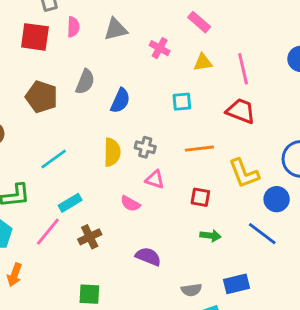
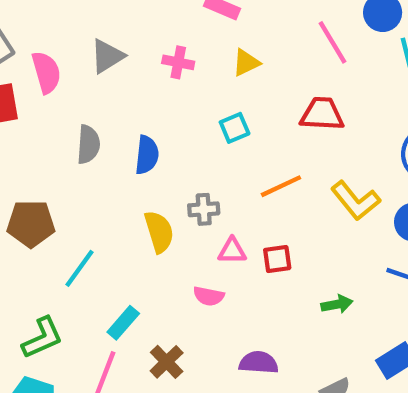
pink semicircle: (73, 27) -> (46, 72), size x1.4
pink line: (243, 69) -> (333, 42), moved
brown pentagon: (42, 97) -> (31, 224), moved
red square: (200, 197) -> (277, 259), moved

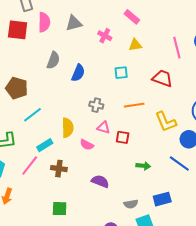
yellow semicircle: (159, 232) -> (68, 128), moved
brown cross: (167, 362) -> (59, 169), turned 35

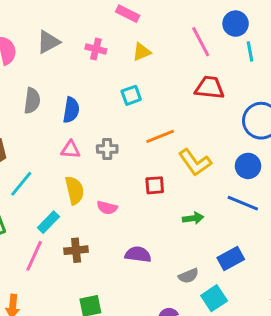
red trapezoid: (162, 78) -> (210, 88), moved
yellow L-shape: (166, 122) -> (195, 162), moved
pink triangle: (103, 128) -> (71, 150), moved

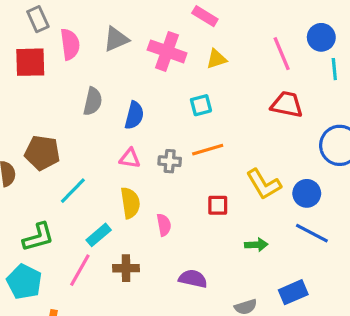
pink cross: (96, 49) -> (167, 51), size x1.6
orange line: (160, 136) -> (208, 150), moved
blue circle: (248, 166) -> (307, 193), moved
pink semicircle: (107, 208) -> (164, 225), turned -120

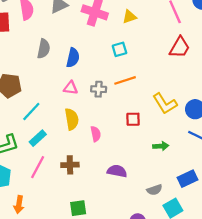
red trapezoid: (287, 104) -> (180, 47), turned 110
cyan rectangle: (99, 235) -> (38, 138), moved

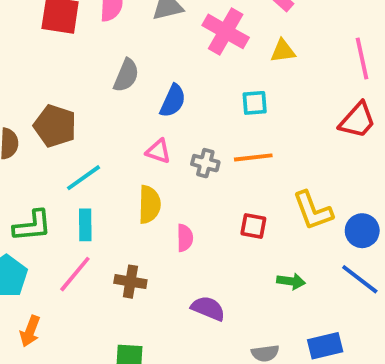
cyan rectangle: (38, 138) -> (85, 225), turned -60

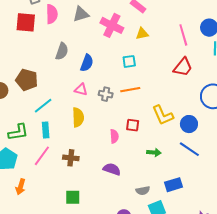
pink semicircle: (185, 238) -> (114, 136), moved

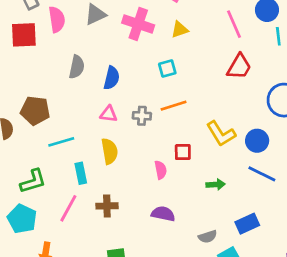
cyan line: (43, 106) -> (61, 142), turned 30
cyan rectangle: (46, 130) -> (81, 173), moved

